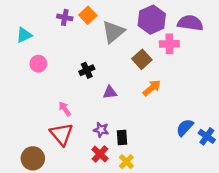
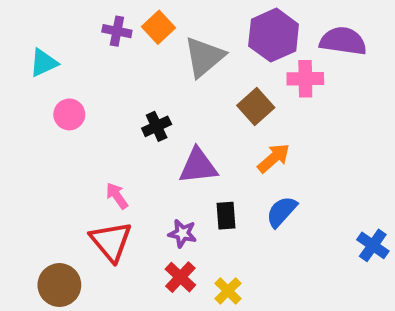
purple triangle: (110, 92) -> (198, 166), size x1.5
blue semicircle: (185, 128) -> (282, 212), moved
black rectangle: (122, 137) -> (226, 216), moved

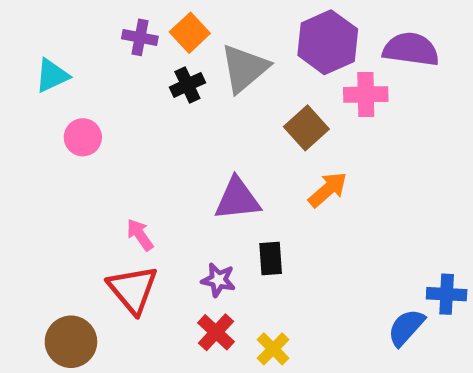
black cross: (157, 126) -> (187, 85), moved
blue semicircle: (282, 212) -> (406, 327), moved
blue cross: (373, 245) -> (447, 294), turned -32

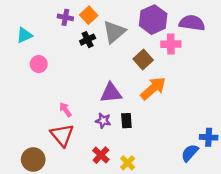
orange arrow: (328, 190) -> (153, 88), size x1.4
purple star: (218, 280) -> (103, 121), moved

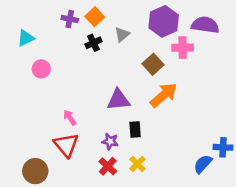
gray triangle: (114, 32) -> (122, 34), size x0.6
purple star: (103, 121) -> (110, 141), moved
yellow cross: (128, 163) -> (137, 164), moved

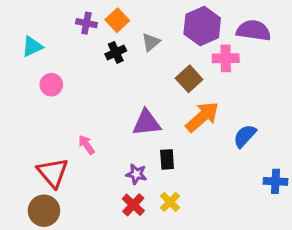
red triangle: (66, 145) -> (53, 173), moved
blue semicircle: (203, 164) -> (245, 136), moved

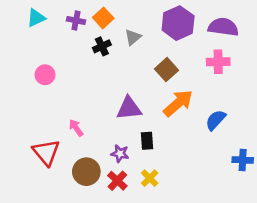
cyan triangle: (32, 47) -> (36, 18), moved
pink cross: (226, 58) -> (218, 62), moved
brown circle: (44, 211) -> (86, 172), moved

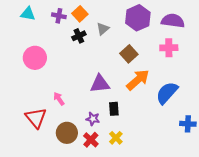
cyan triangle: (36, 18) -> (28, 14), turned 35
pink circle: (45, 75) -> (35, 58), size x1.5
blue semicircle: (216, 120) -> (167, 93), size x1.4

